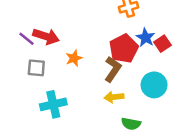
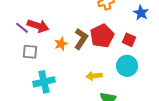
blue star: (146, 38) -> (141, 13), moved
red square: (163, 44) -> (129, 40), moved, turned -32
brown L-shape: (113, 69) -> (81, 39), moved

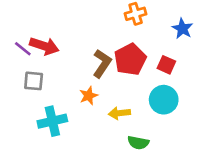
orange star: (61, 44) -> (89, 96), moved

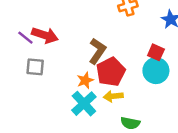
red pentagon: (130, 59) -> (111, 72), moved
cyan circle: (164, 100) -> (156, 71), moved
cyan cross: (52, 121) -> (84, 104), moved, turned -30

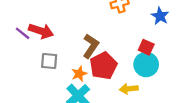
gray square: (35, 67) -> (49, 61), moved
yellow arrow: (113, 96) -> (129, 89), moved

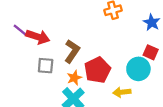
purple line: (23, 33) -> (20, 30), moved
brown L-shape: (91, 46) -> (72, 51), moved
red square: (146, 47) -> (151, 52), moved

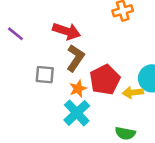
red arrow: (38, 37) -> (66, 31), moved
yellow arrow: (122, 92) -> (133, 92), moved

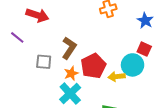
red arrow: (66, 31) -> (37, 15), moved
purple line: (15, 34) -> (17, 37), moved

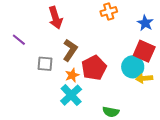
red arrow: (37, 15) -> (55, 18), moved, turned 55
red square: (144, 49) -> (144, 51), size x1.5
yellow arrow: (117, 77) -> (144, 78), moved

